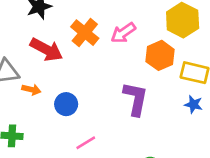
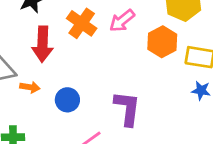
red arrow: (46, 50) -> (43, 44), turned 68
purple L-shape: (136, 99) -> (127, 108), moved

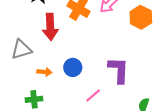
orange arrow: (30, 87) -> (44, 72), moved

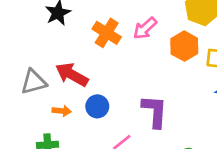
red arrow: (50, 27) -> (72, 75), moved, turned 120

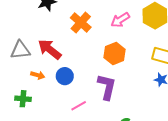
pink arrow: (145, 28) -> (120, 20), moved
orange hexagon: (184, 46) -> (115, 53), moved

